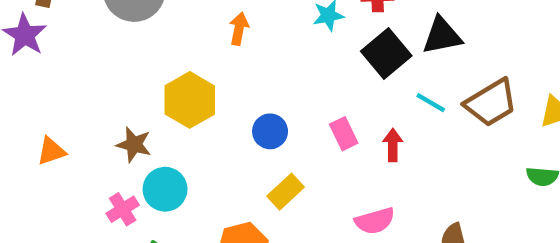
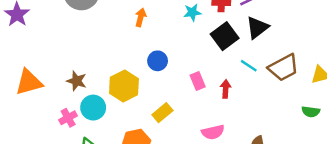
black triangle: (442, 36) -> (257, 28), turned -30
yellow hexagon: (190, 100) -> (124, 86), moved
blue circle: (270, 131) -> (158, 61), moved
orange triangle: (51, 151) -> (29, 82), size x1.6

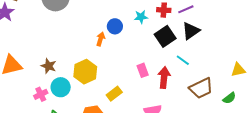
orange arrow: (141, 17) -> (101, 39), moved
blue circle: (158, 61) -> (115, 26), moved
brown trapezoid: (283, 68) -> (201, 88), moved
red arrow: (226, 89) -> (164, 77), size x1.5
green semicircle: (311, 112) -> (229, 98), turned -48

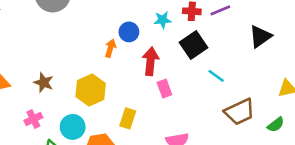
black triangle: (191, 31) -> (260, 36), moved
red arrow: (164, 77) -> (150, 61), moved
cyan circle: (61, 87) -> (73, 127), moved
yellow rectangle: (114, 94) -> (128, 118), turned -35

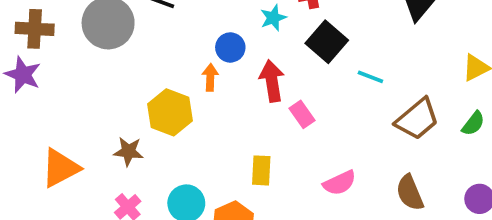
yellow hexagon: (91, 90) -> (170, 112), moved

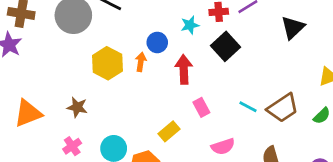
cyan line: (370, 77) -> (248, 107), moved
yellow hexagon: (170, 112) -> (107, 63), moved
pink rectangle: (302, 114) -> (201, 107), moved
yellow rectangle: (261, 170) -> (169, 131), turned 40

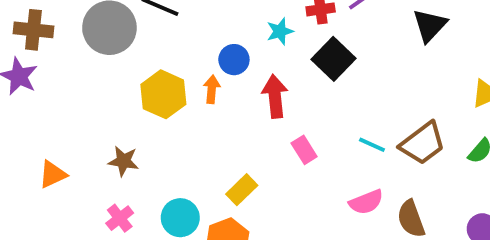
orange triangle: (28, 113) -> (53, 174), size x0.7
yellow rectangle: (169, 131) -> (242, 190), moved
pink semicircle: (223, 147) -> (366, 202), moved

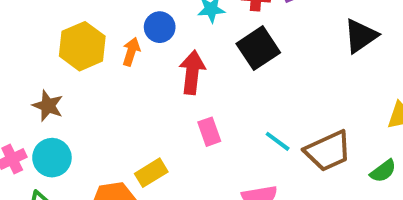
brown star: (123, 161) -> (48, 106), moved
yellow rectangle: (242, 190) -> (151, 173), moved
cyan circle: (180, 218) -> (52, 158), moved

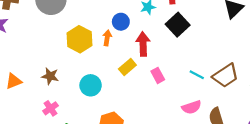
brown star: (48, 106) -> (50, 76), moved
cyan circle: (52, 158) -> (91, 85), moved
yellow rectangle: (151, 173) -> (127, 67), moved

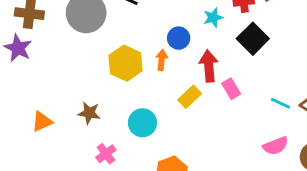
pink rectangle: (158, 75) -> (231, 89), moved
pink cross: (51, 108) -> (106, 154), moved

